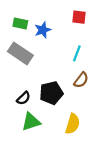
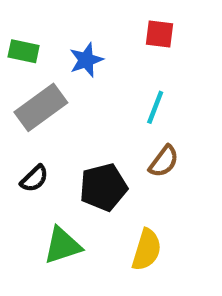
green rectangle: (20, 23) -> (24, 51), moved
gray rectangle: (20, 53) -> (41, 107), turned -70
black semicircle: (23, 98) -> (34, 179), moved

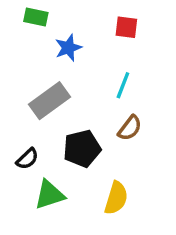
green rectangle: (24, 51) -> (36, 17), moved
gray rectangle: (41, 107) -> (50, 101), moved
black semicircle: (34, 179) -> (27, 159), moved

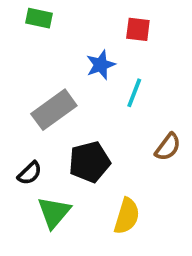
blue star: (68, 48) -> (101, 65), moved
brown semicircle: (130, 128) -> (168, 147), moved
green triangle: (50, 195) -> (54, 212), turned -32

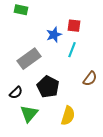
red square: (138, 29) -> (74, 26), moved
black pentagon: (89, 162) -> (48, 87), turned -30

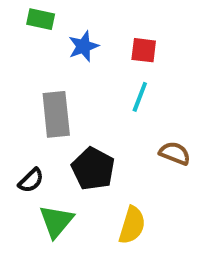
blue star: (54, 35) -> (83, 46), moved
gray rectangle: (29, 59) -> (56, 114), turned -60
brown semicircle: (90, 79) -> (175, 153), turned -105

